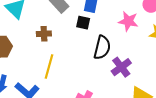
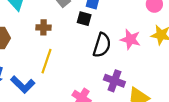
pink star: (128, 21) -> (130, 39), moved
purple cross: (121, 67) -> (114, 81), moved, turned -36

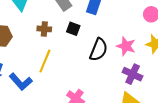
black square: (84, 19) -> (73, 29), moved
purple cross: (114, 81) -> (133, 74), moved

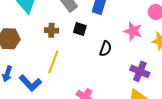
pink star: (126, 46) -> (133, 31), moved
black semicircle: (99, 50) -> (105, 49), size x0.7

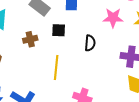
yellow line: (53, 62) -> (56, 68), moved

